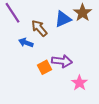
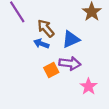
blue triangle: (63, 19) -> (71, 39), moved
blue arrow: (26, 43) -> (41, 44), moved

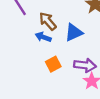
purple arrow: (70, 63) -> (85, 65), moved

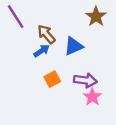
blue arrow: (43, 37) -> (42, 51), turned 126

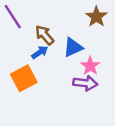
orange square: (52, 79) -> (24, 78), moved, size x1.5
pink star: (92, 97) -> (90, 66), moved

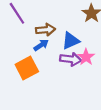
brown arrow: (45, 35) -> (45, 30), turned 126
purple arrow: (85, 83) -> (71, 59), moved

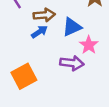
purple arrow: (71, 59) -> (72, 63), moved
orange square: (27, 68) -> (24, 76), moved

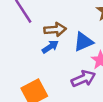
purple arrow: (72, 63) -> (83, 79), turned -30

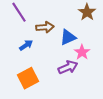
blue arrow: (50, 47) -> (26, 45), moved

